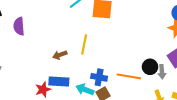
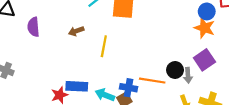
brown arrow: (60, 55) -> (76, 31), moved
blue cross: (99, 77) -> (129, 88), moved

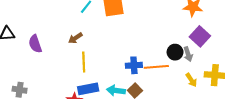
yellow line: (104, 46) -> (84, 62), moved
blue cross: (129, 88) -> (134, 65), moved

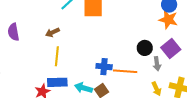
black circle: (175, 52) -> (145, 48), moved

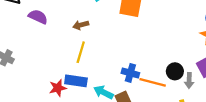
purple semicircle: (13, 32) -> (38, 17), turned 114
black circle: (145, 48) -> (175, 71), moved

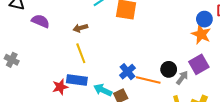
yellow line: (81, 52) -> (81, 53), turned -36
blue cross: (130, 73) -> (127, 72), turned 35
gray arrow: (189, 81) -> (182, 78), turned -144

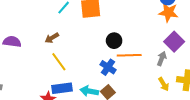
black circle: (169, 69) -> (114, 41), moved
orange line: (148, 80) -> (129, 55), moved

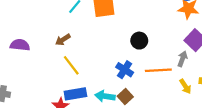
black circle: (114, 41) -> (139, 41), moved
orange line: (129, 55) -> (158, 70), moved

